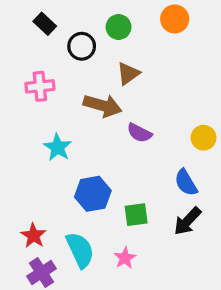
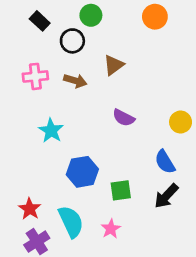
green circle: (119, 27) -> (91, 15), moved
brown arrow: (102, 106) -> (75, 81), moved, size x0.7

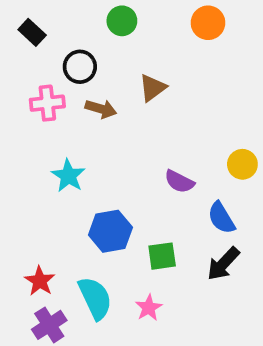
black rectangle: (40, 21) -> (32, 32), moved
black circle: (72, 41) -> (80, 67), moved
purple semicircle: (124, 118) -> (179, 181), moved

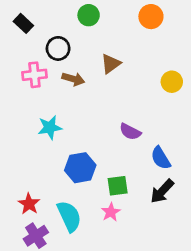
yellow circle: (242, 164) -> (172, 82), moved
cyan star: (68, 176) -> (50, 127), turned 30
pink star: (149, 308) -> (111, 212), moved

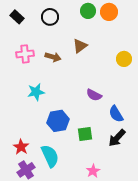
green circle: (89, 15) -> (88, 11), moved
black circle: (58, 48) -> (50, 17), moved
pink star: (111, 212) -> (93, 171), moved

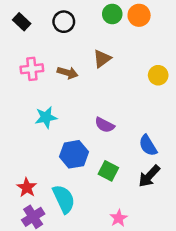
purple semicircle: (94, 95) -> (105, 125), moved
green square: (85, 134) -> (108, 171), turned 35

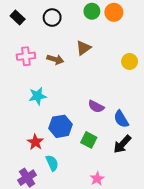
purple semicircle: (105, 125) -> (96, 106), moved
red star: (27, 188) -> (35, 142), moved
cyan semicircle: (64, 199) -> (52, 163), size x0.7

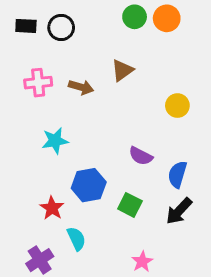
black rectangle: (18, 18) -> (26, 26), turned -40
black circle: (52, 18) -> (61, 27), moved
yellow circle: (130, 61) -> (177, 106), moved
blue semicircle: (121, 119) -> (177, 174), turned 48

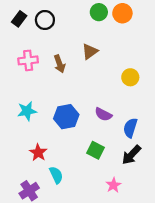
black rectangle: (26, 26) -> (19, 19), turned -56
brown arrow: (81, 87) -> (60, 64), turned 54
cyan star: (55, 141) -> (27, 111), moved
blue hexagon: (89, 185) -> (66, 117), moved
pink star: (142, 262) -> (113, 185), moved

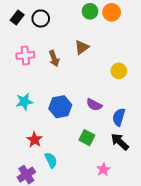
black arrow: (131, 155) -> (120, 142), turned 90

